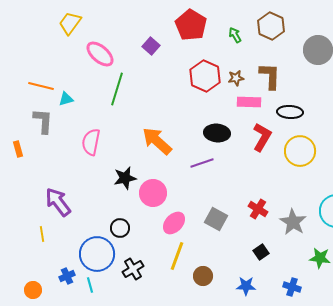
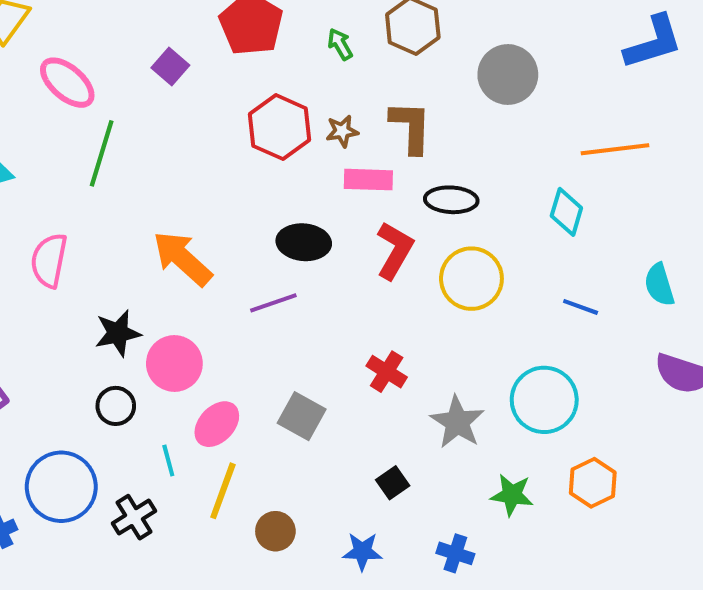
red cross: (258, 209) -> (387, 372), moved
black circle: (120, 228) -> (116, 406), moved
cyan line: (90, 285) -> (168, 460), moved

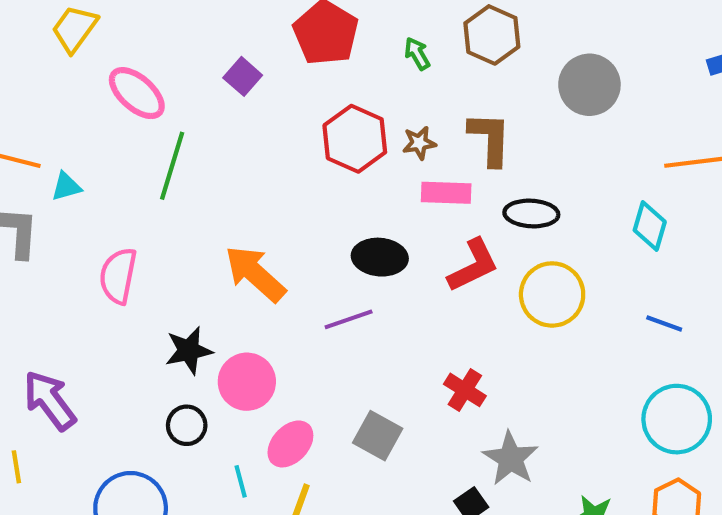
red L-shape: (395, 250) -> (473, 265), turned 34
cyan circle: (544, 400) -> (677, 419), moved
gray star: (457, 422) -> (511, 459), moved

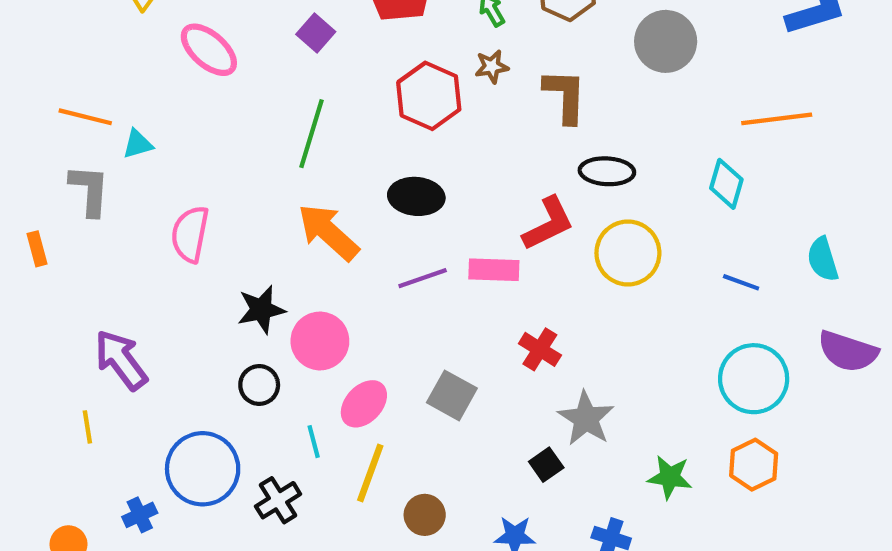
brown star: (419, 143) -> (492, 67), moved
green line: (172, 166) -> (312, 134), moved
pink rectangle: (446, 193) -> (494, 270), moved
black ellipse: (380, 257) -> (416, 196), moved

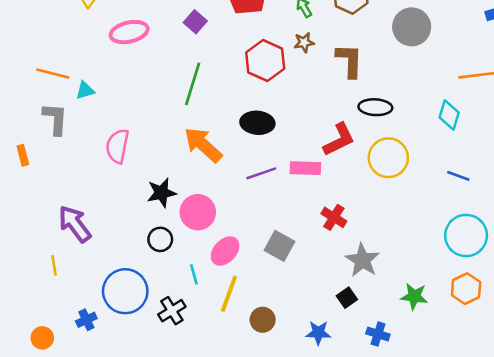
pink ellipse: (209, 50) -> (129, 32), turned -54
black square: (546, 465) -> (347, 298), moved

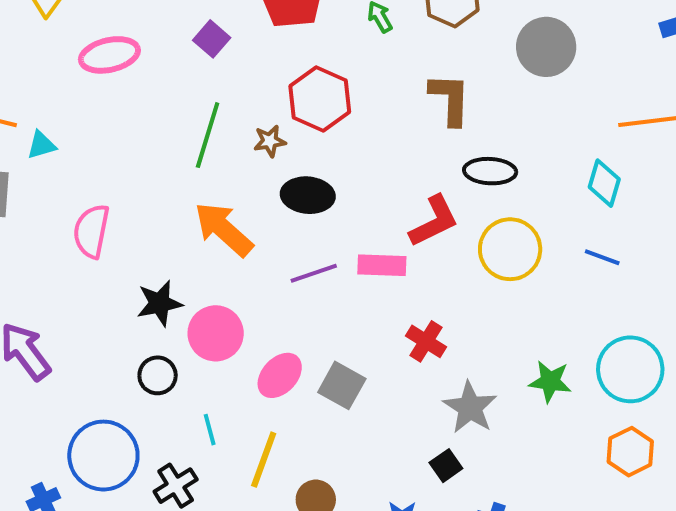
brown star: (304, 42) -> (270, 141), moved
blue line: (458, 176) -> (602, 257), moved
pink ellipse: (225, 251) -> (280, 375), moved
green star: (414, 296) -> (550, 381), moved

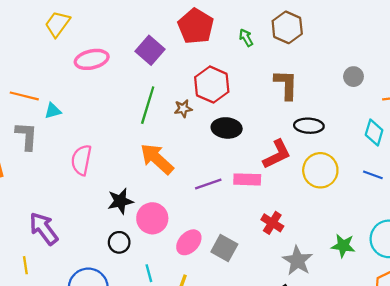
purple square: (212, 39) -> (150, 50), size x1.4
gray circle: (546, 47) -> (353, 77), moved, size x0.6
black ellipse: (308, 195) -> (227, 128), moved

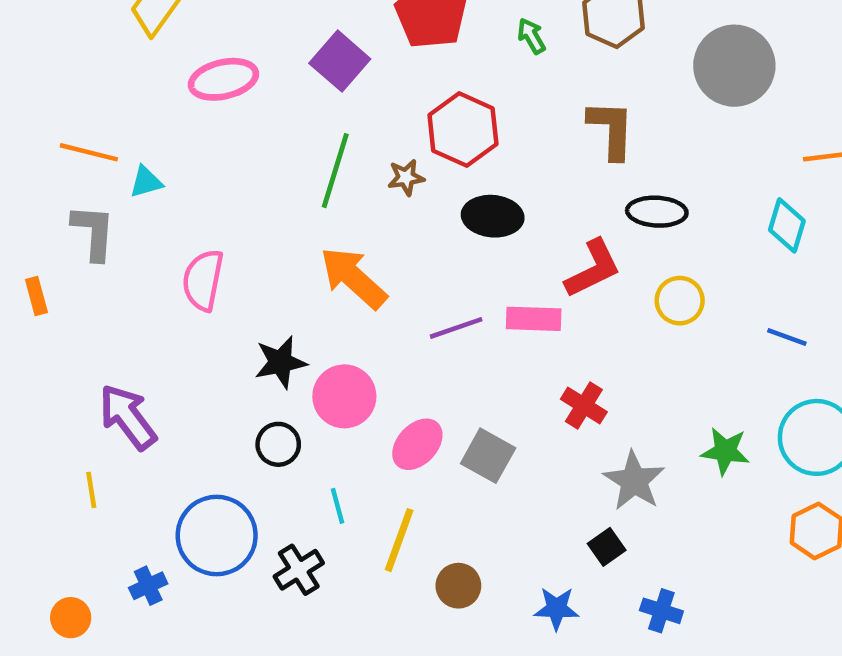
gray circle: (353, 77) -> (734, 66), moved, size x2.0
yellow circle: (320, 170) -> (680, 301), size x0.7
blue line: (373, 175) -> (787, 337), moved

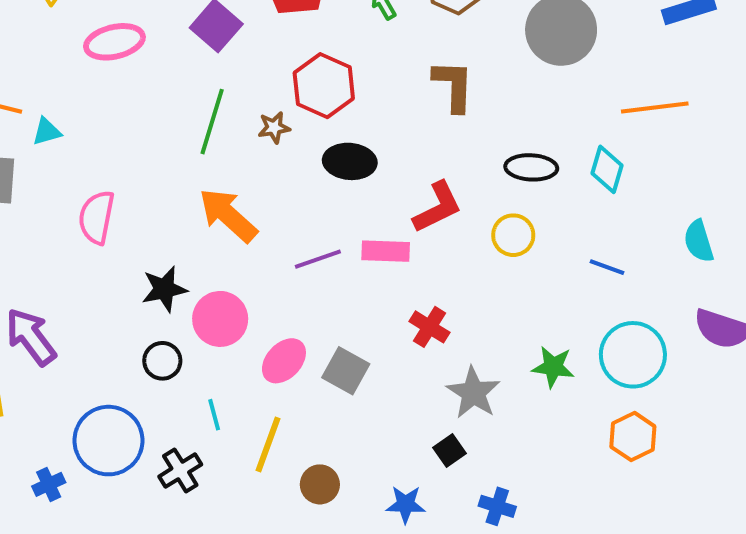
black ellipse: (657, 212) -> (531, 167), moved

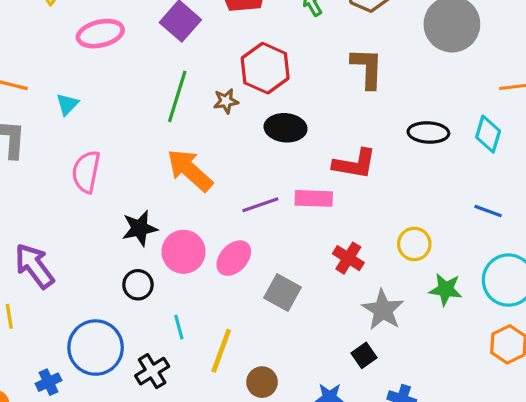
cyan triangle: (47, 132) -> (67, 104), moved, turned -30
red L-shape: (437, 207) -> (355, 164), turned 36
yellow circle: (513, 235) -> (414, 244), moved
pink ellipse: (284, 361) -> (234, 258), moved

